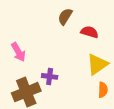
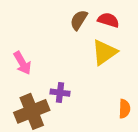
red semicircle: (90, 32) -> (108, 20), moved
yellow triangle: (97, 64) -> (104, 52), moved

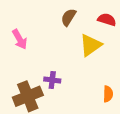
red semicircle: (108, 20) -> (107, 20), moved
pink arrow: (22, 63) -> (20, 39), moved

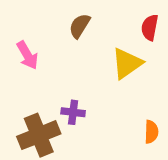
brown semicircle: (68, 17) -> (80, 26), moved
red semicircle: (107, 20) -> (150, 27), turned -96

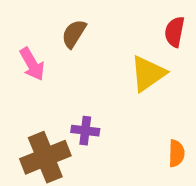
brown semicircle: (80, 26) -> (74, 34), moved

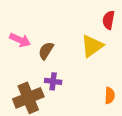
brown semicircle: (74, 34) -> (46, 51), moved
pink arrow: (32, 64) -> (20, 40), turned -36

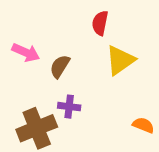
red semicircle: (109, 20) -> (100, 23), moved
orange semicircle: (110, 96) -> (143, 125), turned -70

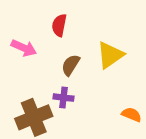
red semicircle: (100, 23) -> (59, 25), moved
brown semicircle: (60, 66) -> (71, 65), moved

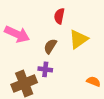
red semicircle: (59, 25) -> (59, 16), moved
pink arrow: (24, 48) -> (17, 34), size x1.4

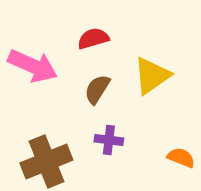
red semicircle: (59, 16) -> (93, 38), moved, turned 63
purple cross: (45, 69) -> (109, 140), moved

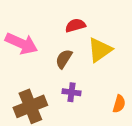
red semicircle: (93, 38) -> (75, 25), moved
orange semicircle: (181, 158) -> (119, 104), turned 84

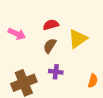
red semicircle: (75, 25) -> (51, 25), moved
pink arrow: (21, 43) -> (17, 34), size x0.7

